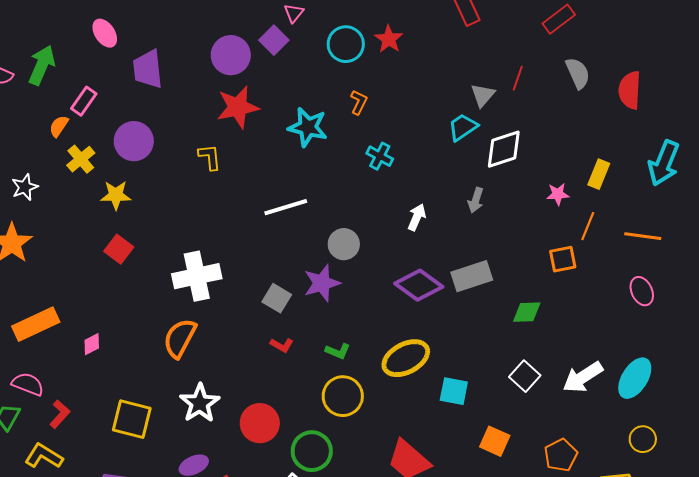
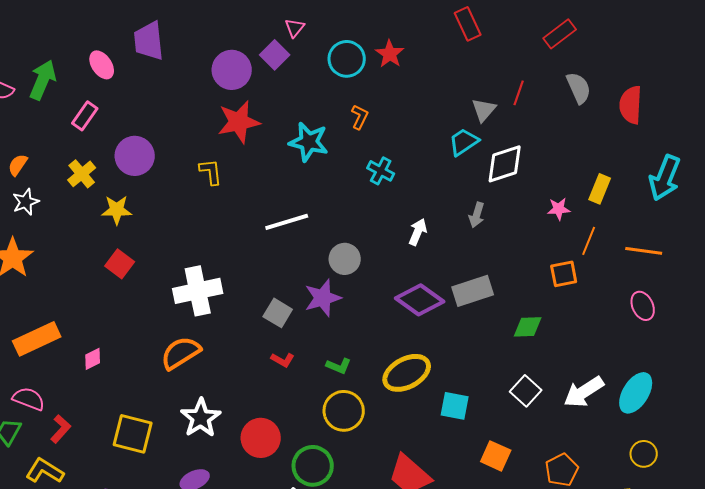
pink ellipse: (105, 33) -> (102, 65), moved
purple trapezoid: (148, 69) -> (149, 41), moved
orange semicircle: (59, 126) -> (18, 165), moved
orange semicircle: (180, 338) -> (181, 353), turned 30

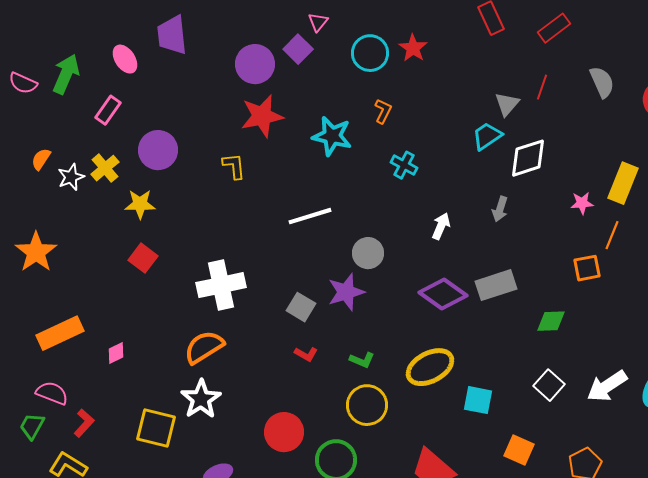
red rectangle: (560, 34) -> (554, 28), moved
yellow rectangle: (600, 189) -> (623, 183), size x1.4
white star: (26, 202) -> (71, 177), moved
white star: (201, 418) -> (201, 399), moved

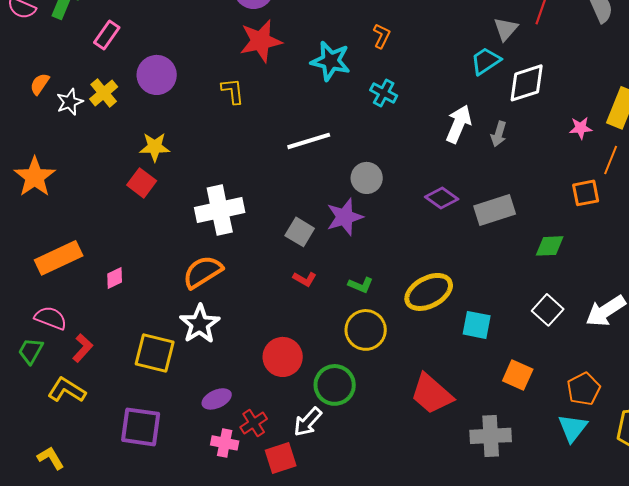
cyan cross: (404, 165) -> (384, 93), moved
yellow star: (140, 204) -> (155, 147), moved
white arrow: (441, 226) -> (459, 124), moved, size x1.4
purple diamond: (443, 294) -> (442, 198), moved, size x0.7

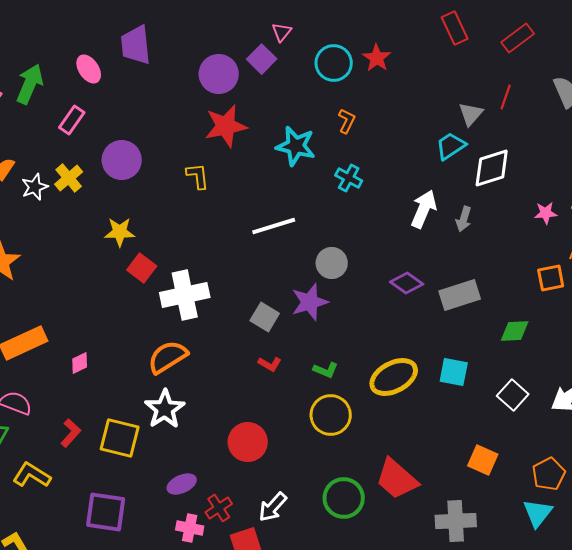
red square: (142, 183) -> (142, 268), moved
cyan square: (477, 325) -> (454, 372), moved
red L-shape: (83, 348) -> (71, 433), moved
green circle: (335, 385) -> (344, 498), moved

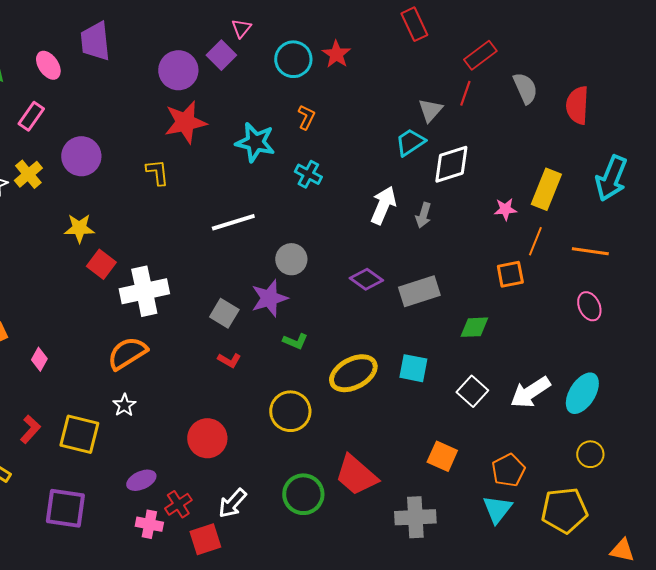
red rectangle: (518, 38) -> (480, 55), moved
pink diamond: (80, 363) -> (39, 359), turned -35
green L-shape: (326, 370) -> (295, 341), moved
white star: (165, 409) -> (124, 405), size x0.6

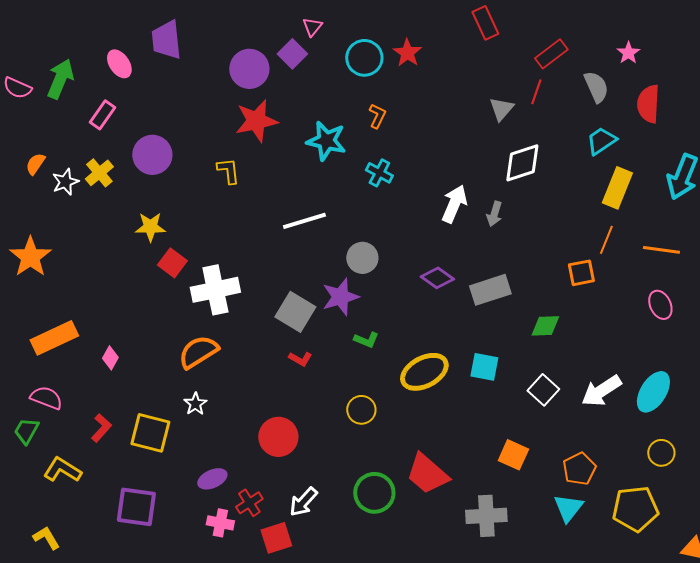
cyan trapezoid: (410, 142) -> (601, 141), moved
pink star: (505, 209) -> (628, 53), moved, turned -30
gray square: (224, 313) -> (295, 312), size x1.4
yellow circle: (290, 411) -> (361, 410), size x0.7

